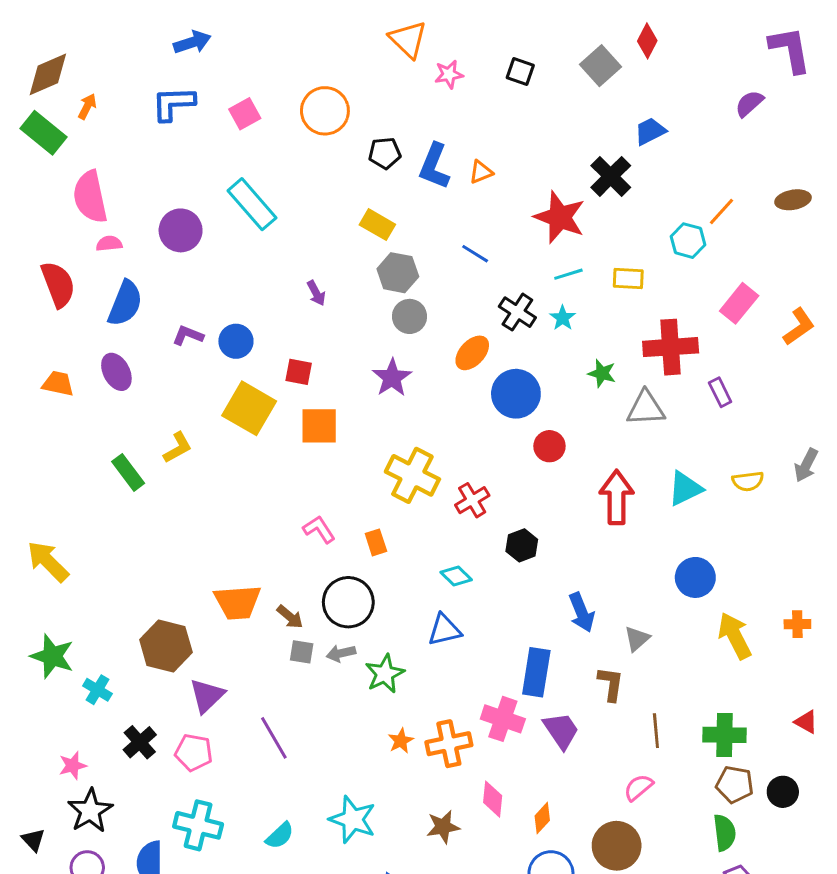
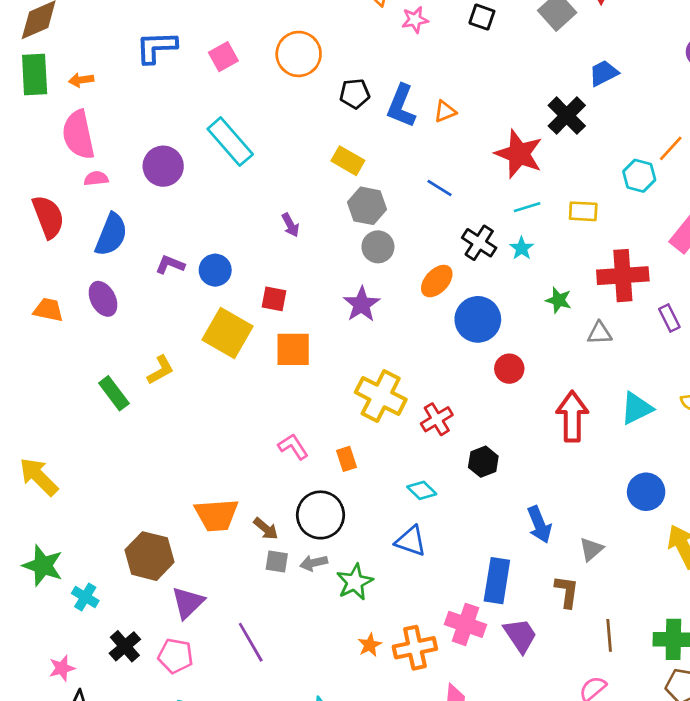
orange arrow: (87, 106) -> (81, 80), moved, turned -125
green rectangle: (43, 133) -> (35, 74), turned 48
gray triangle: (646, 408) -> (600, 333), size x0.7
blue triangle: (444, 630) -> (411, 541), turned 32

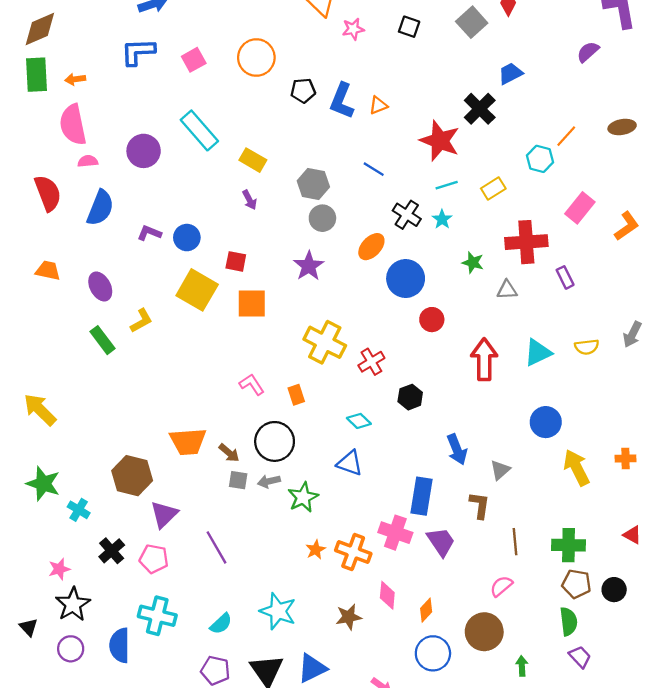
yellow rectangle: (348, 161) -> (253, 160), moved
yellow rectangle: (583, 211) -> (493, 189), turned -35
purple ellipse: (103, 299) -> (100, 286), moved
orange cross: (415, 648) -> (353, 552), turned 32

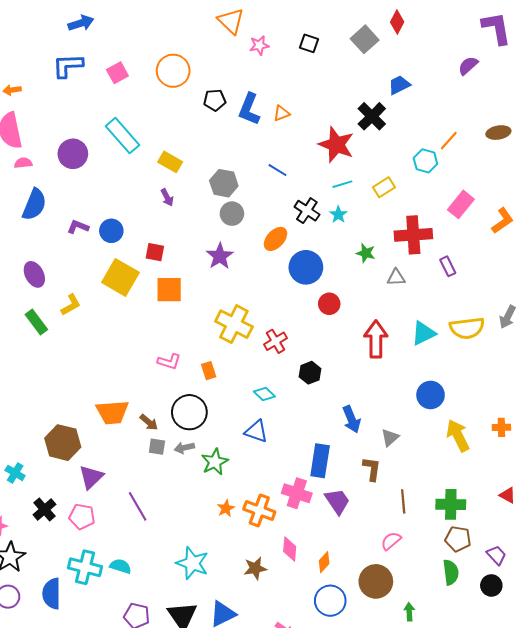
yellow semicircle: (587, 347) -> (467, 328), size x1.6
pink L-shape: (252, 384) -> (169, 362), turned 140
black circle: (614, 590) -> (491, 585), moved
cyan semicircle: (221, 624) -> (120, 566), moved, turned -120
purple trapezoid: (580, 657) -> (496, 555), moved

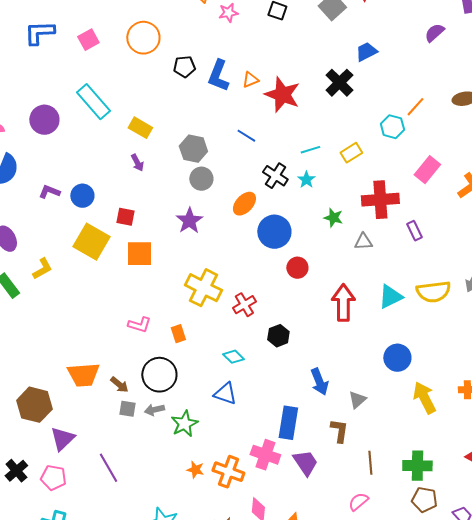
red star: (336, 145) -> (282, 95), moved
orange star: (226, 508) -> (195, 470), turned -30

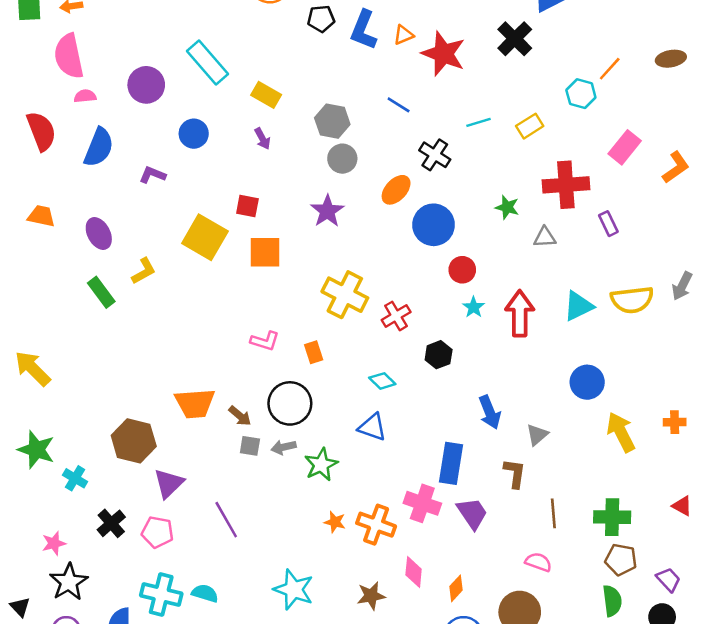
cyan star: (306, 180) -> (473, 307), moved
blue circle: (82, 196) -> (194, 134), moved
pink semicircle: (358, 502) -> (538, 562), turned 60

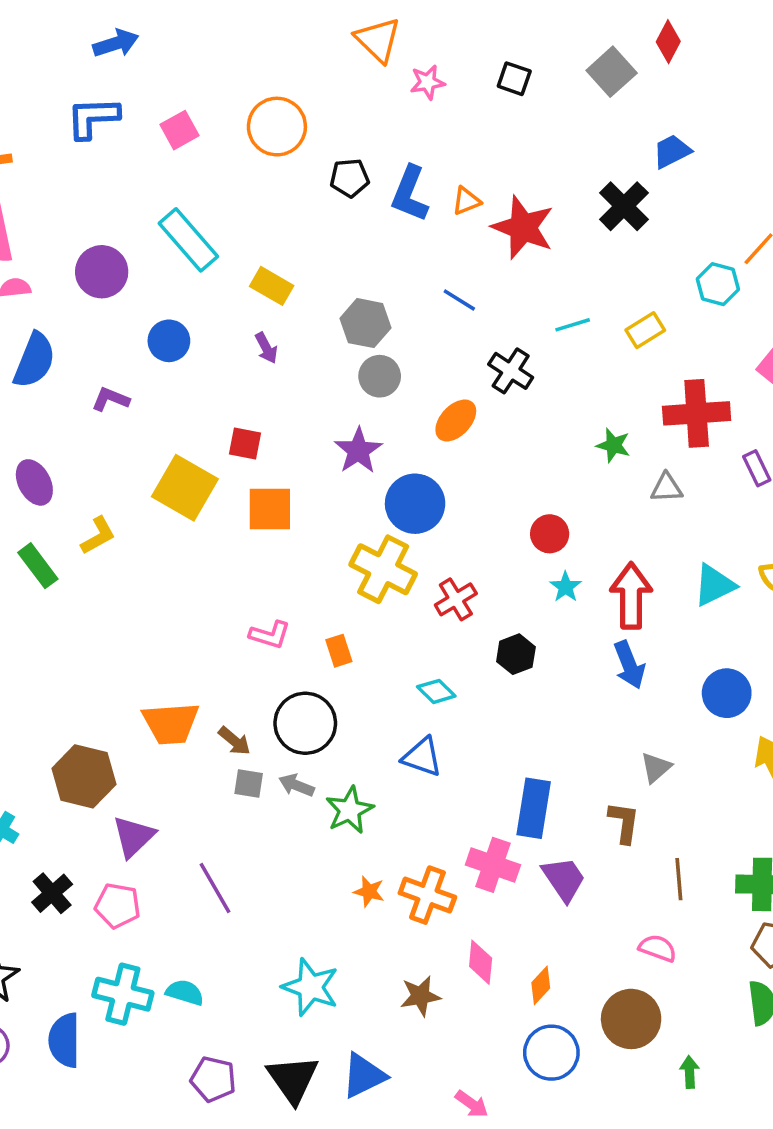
blue circle: (434, 225) -> (415, 504), moved
blue arrow: (490, 412) -> (629, 665), moved
gray arrow: (284, 447) -> (296, 785), turned 35

